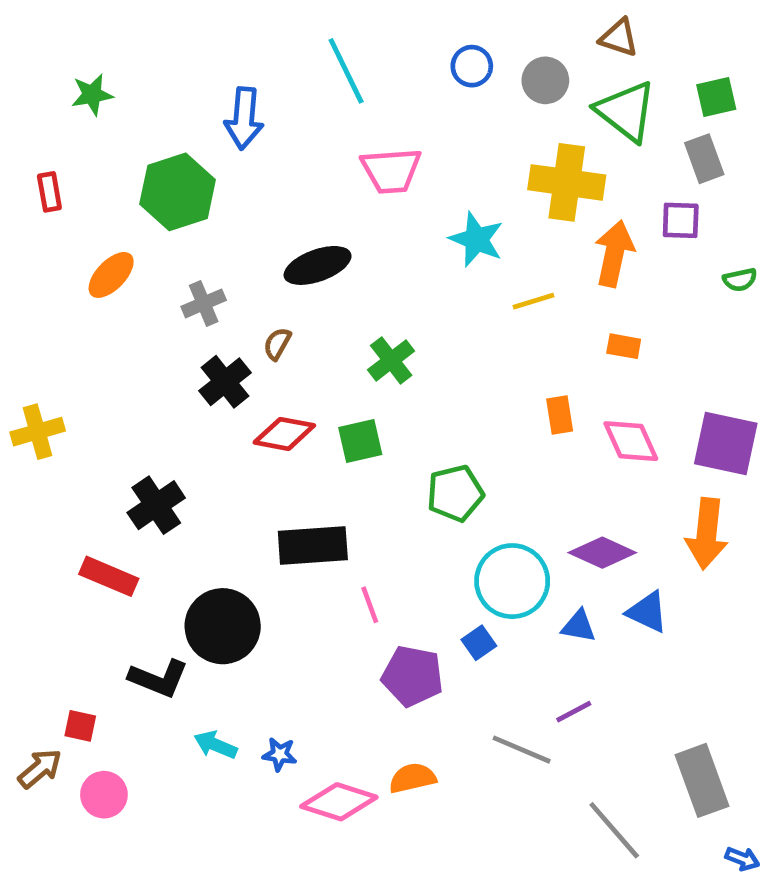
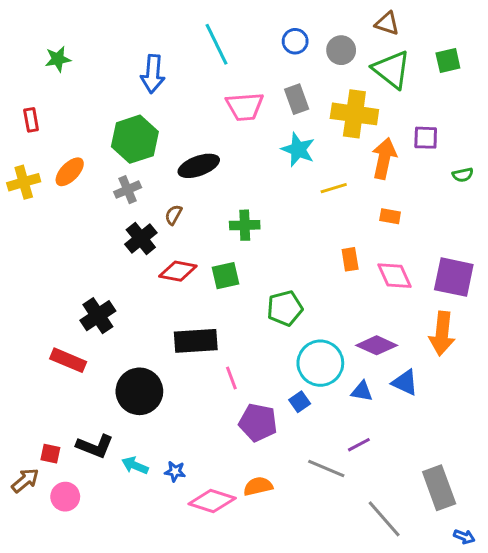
gray rectangle: (704, 159) -> (297, 99), moved
green hexagon: (178, 192) -> (135, 139), moved
green cross: (391, 360) -> (245, 225), turned 36
yellow cross: (38, 432) -> (24, 182), moved
black L-shape: (159, 678) -> (95, 446), moved

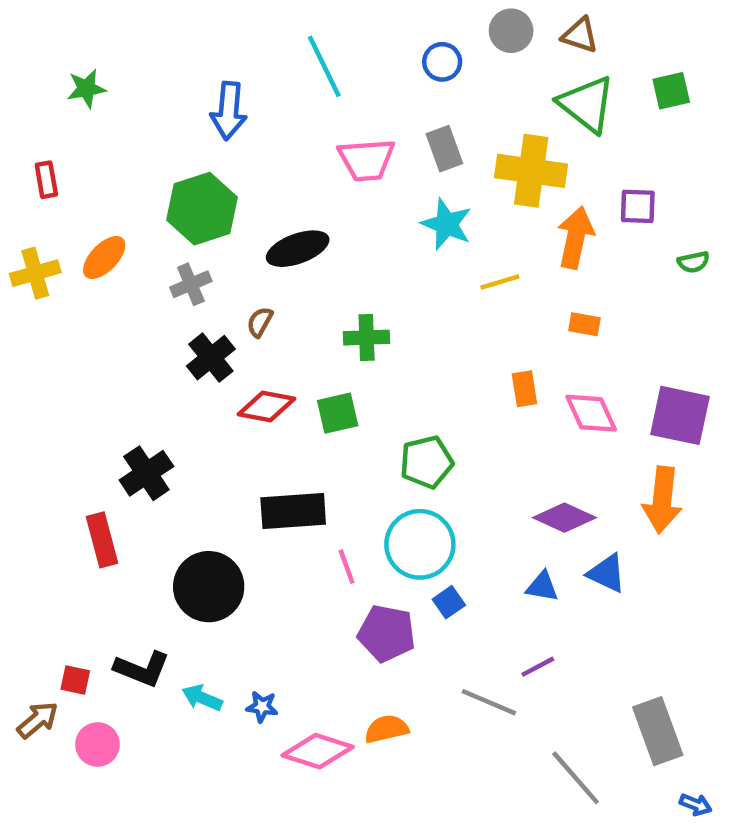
gray circle: (341, 50) -> (511, 31), moved
red rectangle: (68, 360) -> (102, 540), turned 52
cyan circle: (320, 363) -> (420, 544), moved

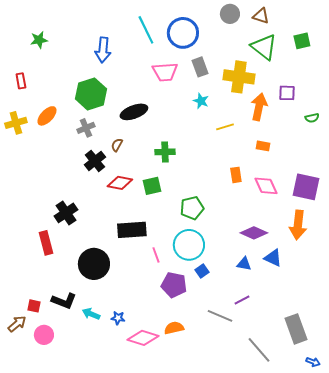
blue circle: (442, 62) -> (183, 33), moved, size x1.8
cyan star: (447, 224) -> (201, 101), size x0.7

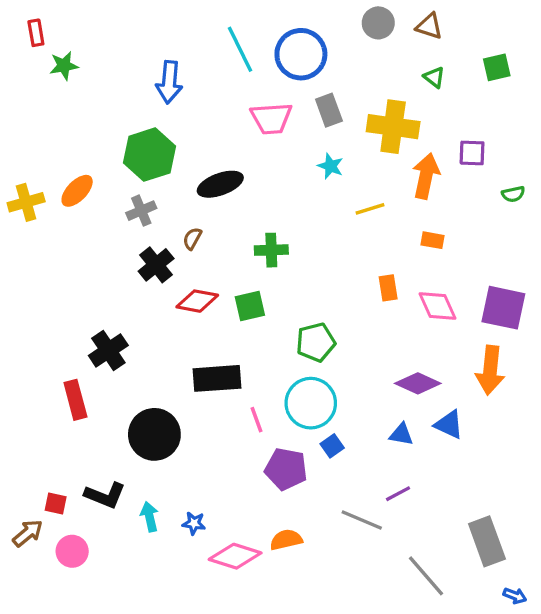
green triangle: (264, 47) -> (434, 77), size x0.5
red rectangle: (21, 81) -> (36, 33), moved
cyan arrow: (91, 314) -> (149, 517), turned 54

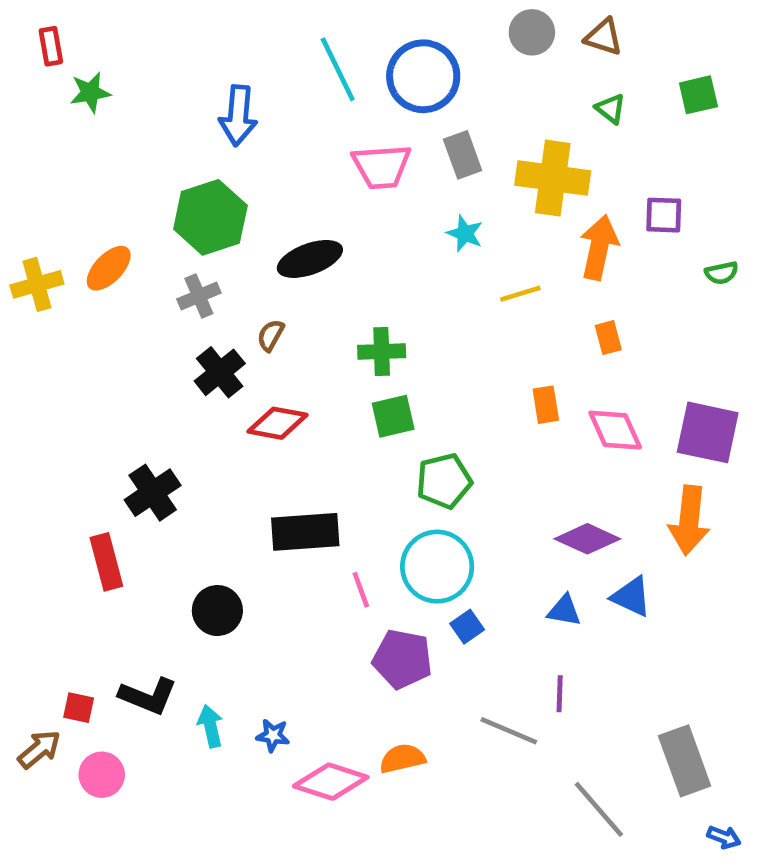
orange rectangle: (433, 240) -> (608, 338), turned 65
green square: (250, 306) -> (393, 416), moved
black circle: (154, 434) -> (217, 611), size x0.7
purple line: (398, 494) -> (560, 694), turned -60

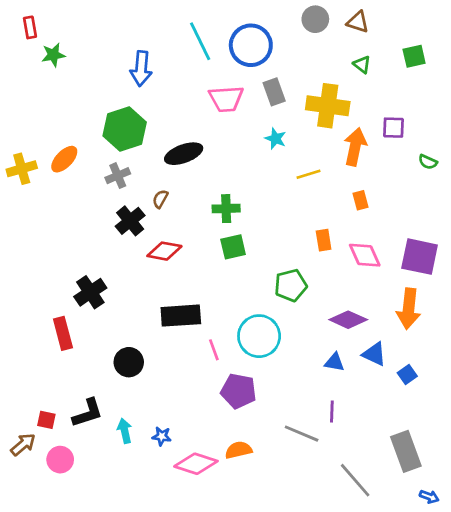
green semicircle: (722, 273) -> (428, 162), turned 36
green pentagon: (444, 481) -> (291, 285), moved
blue square: (467, 627) -> (407, 375), moved
black L-shape: (148, 696) -> (88, 413), turned -40

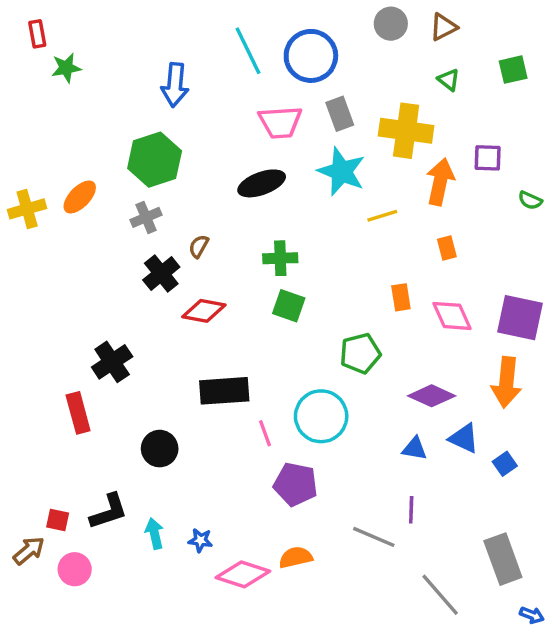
brown triangle: (358, 22) -> (443, 27), turned -45
cyan star: (276, 139) -> (341, 172), size x1.8
black ellipse: (184, 154) -> (262, 183), moved
green square: (233, 247) -> (289, 306), turned 32

